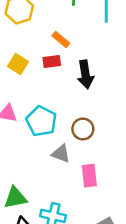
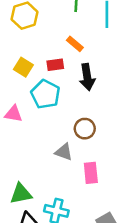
orange rectangle: (61, 39) -> (75, 44), moved
cyan pentagon: (41, 121) -> (45, 94), moved

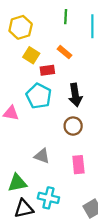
yellow square: (23, 67) -> (31, 55), moved
black arrow: (87, 77) -> (75, 95), moved
gray triangle: (64, 152) -> (42, 156), moved

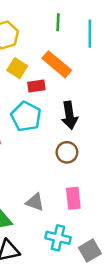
orange rectangle: (65, 52) -> (57, 64), size x1.6
gray triangle: (42, 156) -> (35, 202), moved
cyan cross: (48, 198) -> (58, 238), moved

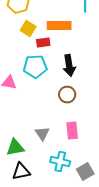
orange rectangle: (57, 64) -> (59, 26), turned -40
cyan pentagon: (26, 117) -> (35, 67), turned -30
gray triangle: (35, 202) -> (42, 134), turned 35

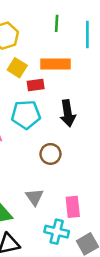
brown circle: (67, 95) -> (50, 154), moved
pink rectangle: (72, 131) -> (73, 207), moved

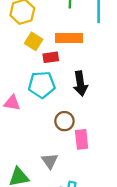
pink rectangle: (73, 207) -> (82, 139), moved

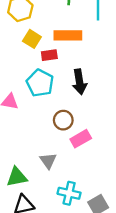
cyan pentagon: (42, 85) -> (40, 83), turned 30
pink rectangle: (82, 139) -> (81, 139), turned 66

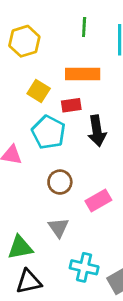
yellow square: (32, 39) -> (39, 91), moved
red rectangle: (49, 55) -> (71, 105), moved
brown circle: (63, 120) -> (60, 182), moved

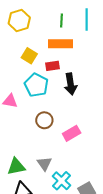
green line: (84, 27) -> (62, 21), moved
gray triangle: (58, 228) -> (44, 164), moved
cyan cross: (84, 267) -> (62, 181), turned 30

